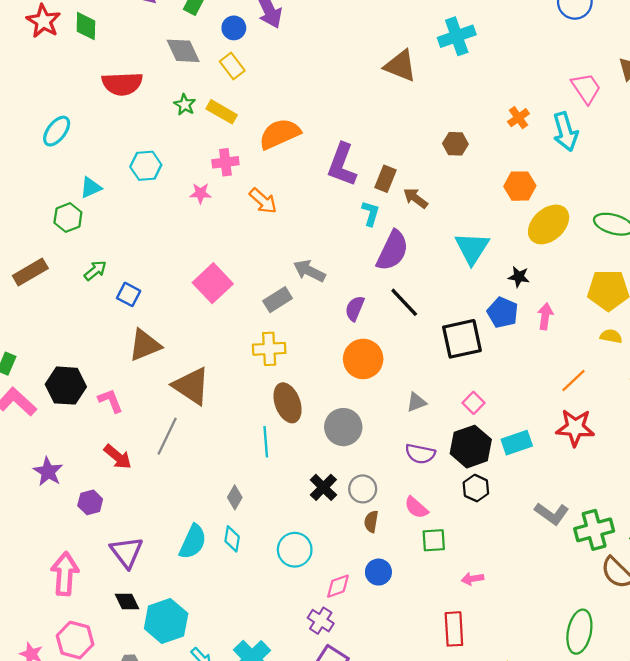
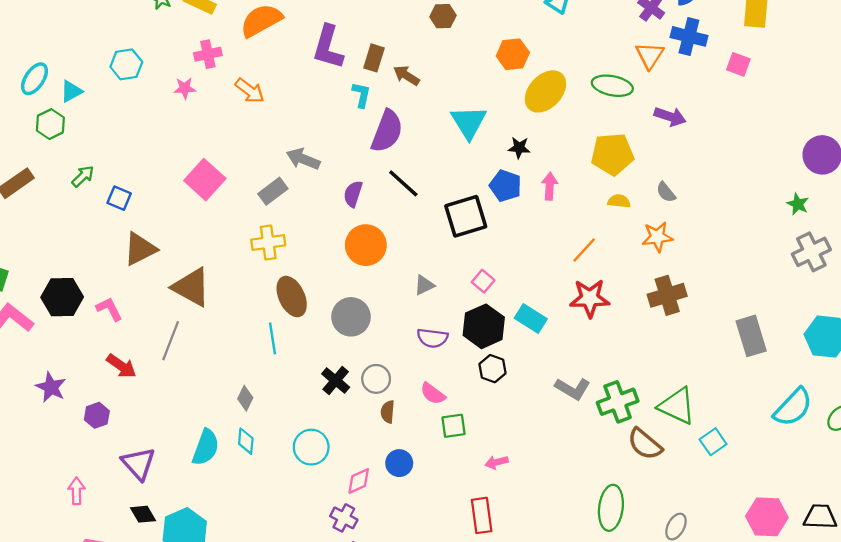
cyan ellipse: (57, 131) -> (34, 79), moved
cyan rectangle: (517, 443) -> (531, 319), turned 56
pink arrow: (65, 574) -> (77, 491), size x0.6

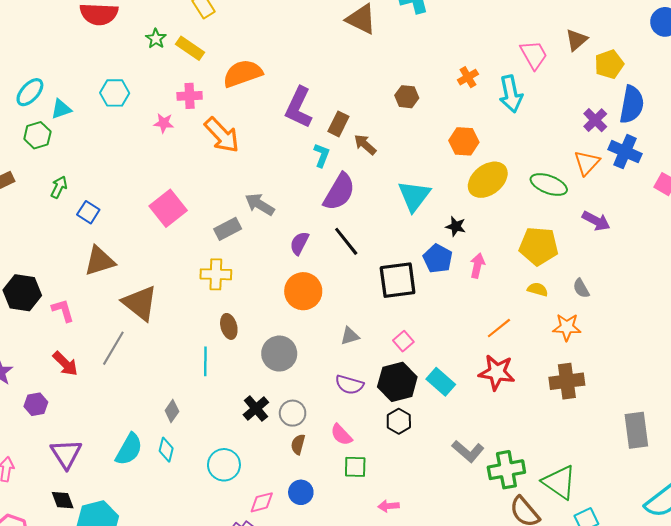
orange arrow: (250, 91) -> (222, 135), size x1.4
green arrow: (83, 176) -> (59, 187), turned -30
brown ellipse: (292, 297) -> (229, 326), size x0.7

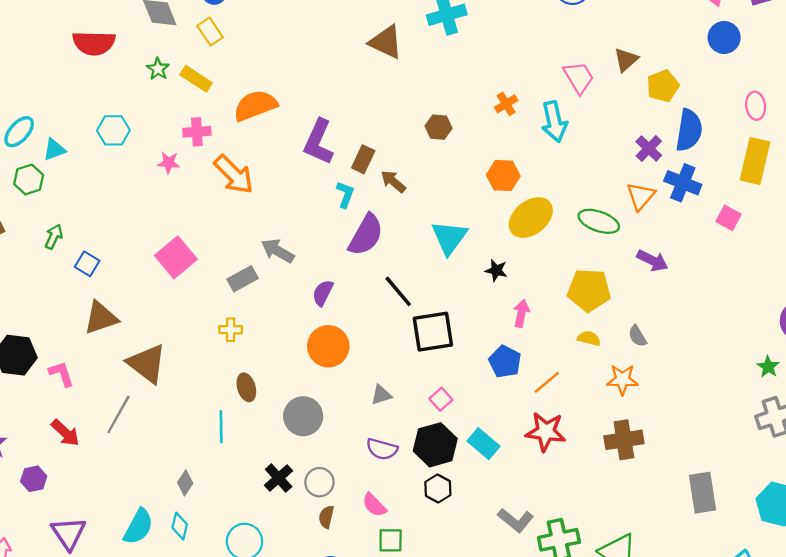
black line: (346, 241) -> (398, 291), moved
blue pentagon: (438, 259) -> (505, 362), moved
yellow cross: (216, 274) -> (231, 330), size x0.7

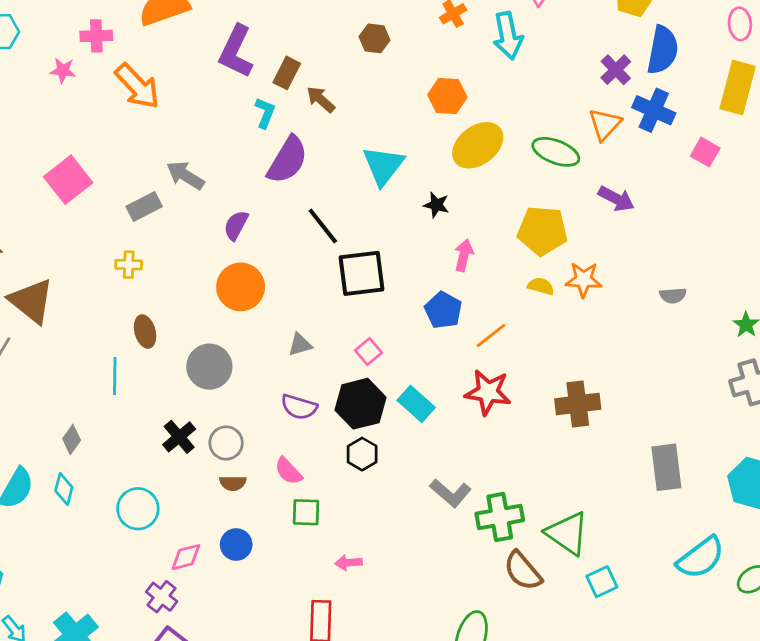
gray semicircle: (637, 336) -> (673, 296), moved, turned -65
orange star: (622, 380) -> (584, 280), moved
brown semicircle: (326, 517) -> (233, 483), turned -105

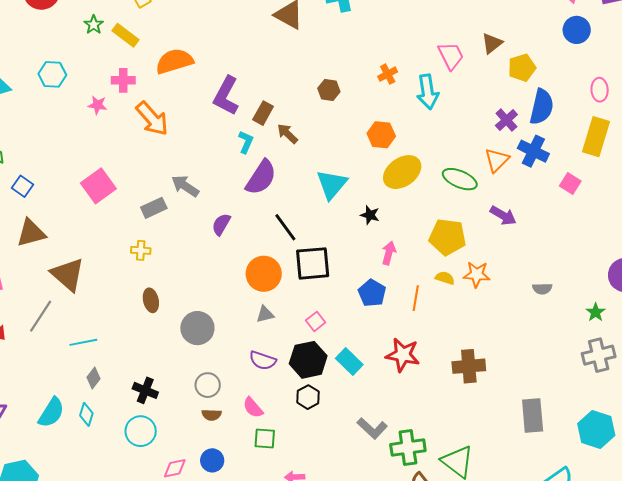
orange circle: (241, 287) -> (264, 274), moved
orange line: (491, 335) -> (416, 298), moved, turned -45
cyan line: (115, 376) -> (83, 342), moved, turned 76
black cross: (179, 437) -> (145, 390), moved, turned -30

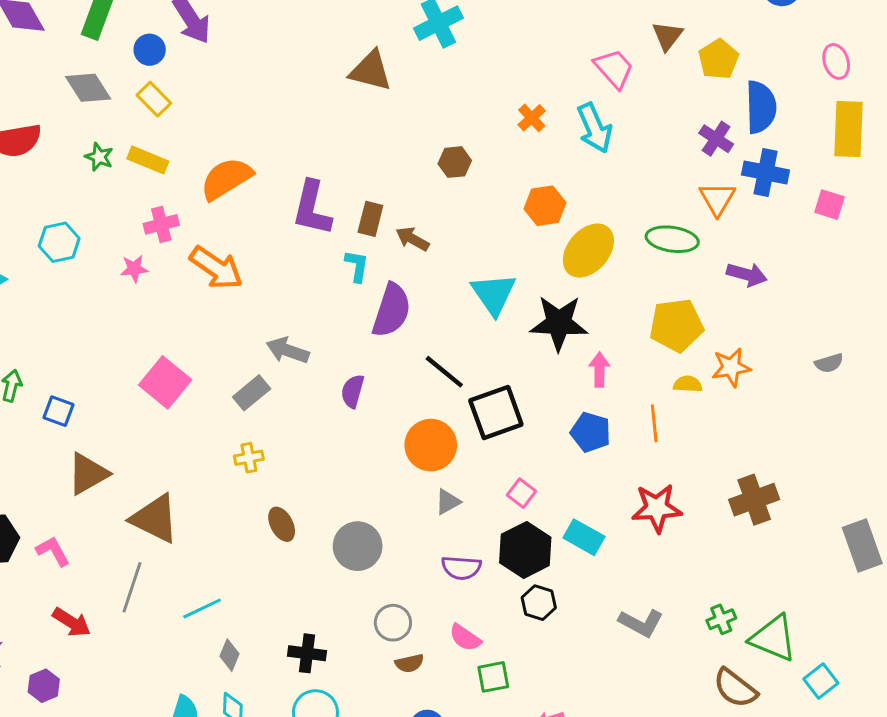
black star: (370, 215) -> (559, 323), size x2.0
green cross: (408, 448) -> (721, 619), moved, size x0.6

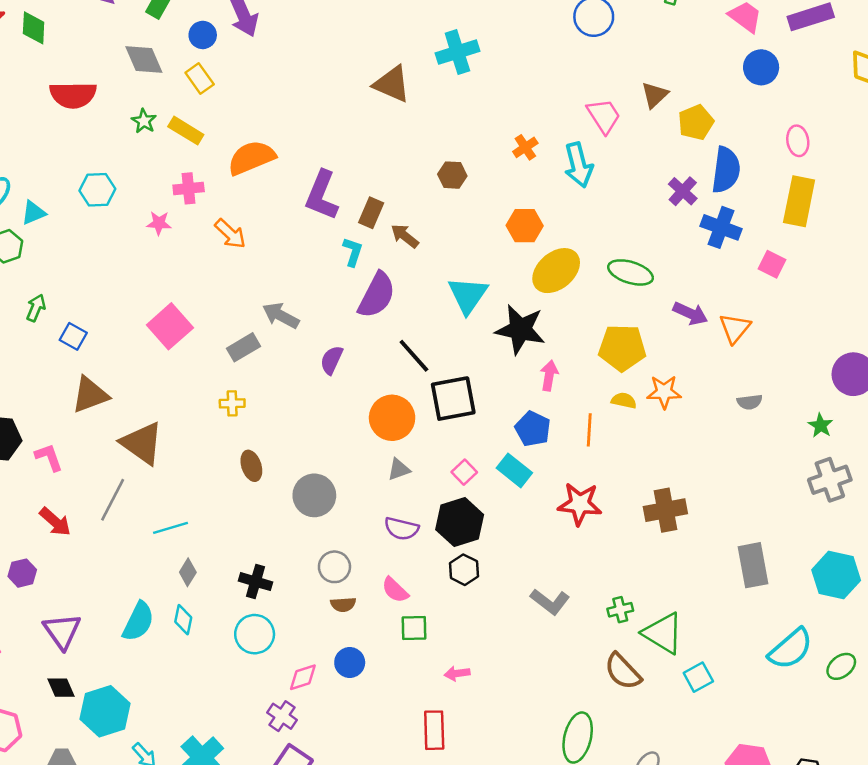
orange triangle: (717, 199) -> (735, 328), moved
orange arrow: (216, 268) -> (230, 234), size x0.7
cyan rectangle: (584, 537) -> (514, 470), moved

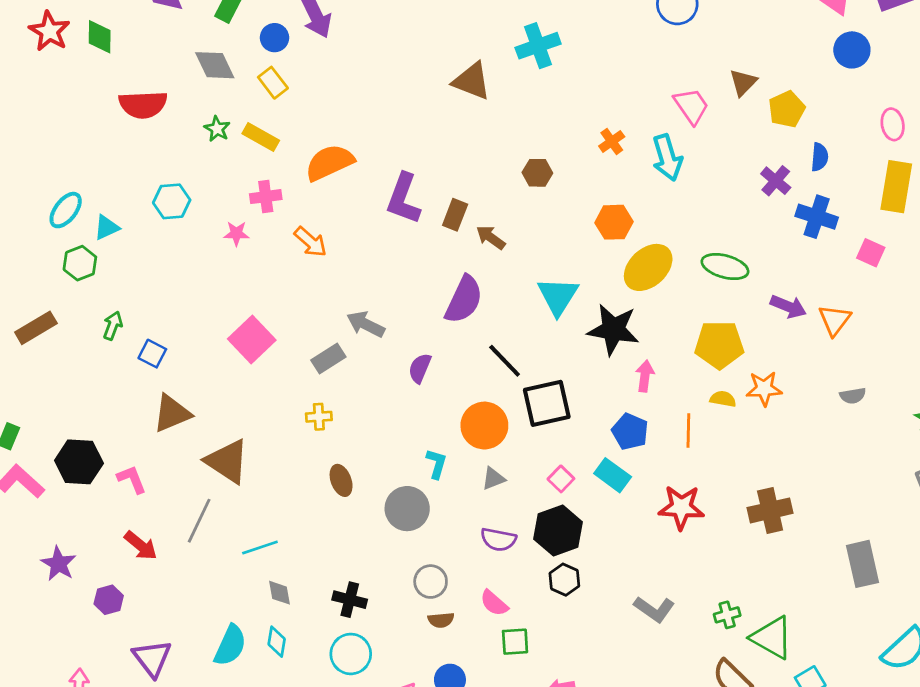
blue semicircle: (726, 170) -> (820, 157), size x0.6
cyan L-shape: (353, 252) -> (437, 464), moved
gray diamond: (188, 572) -> (280, 593), turned -40

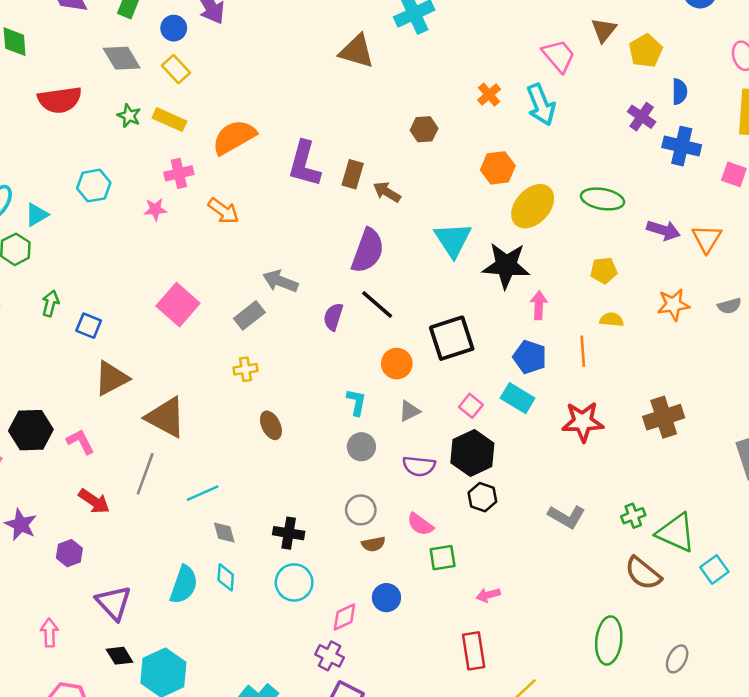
yellow pentagon: (719, 345) -> (604, 271), size x0.6
black line: (505, 361) -> (377, 305), moved
orange star: (764, 389) -> (673, 305), moved
orange circle: (484, 426) -> (397, 364), size x0.7
gray circle: (407, 509) -> (361, 447), moved, size x0.7

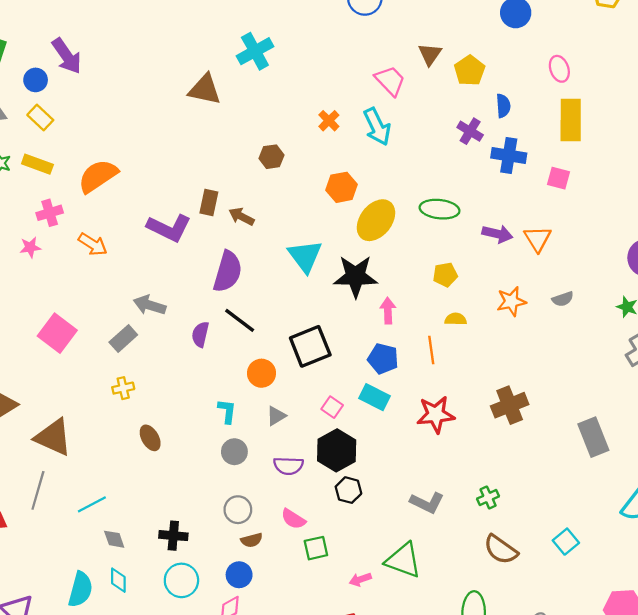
purple L-shape: (304, 164) -> (169, 228), moved, turned -75
green triangle: (676, 533) -> (403, 560), moved
blue circle: (386, 598) -> (239, 575), moved

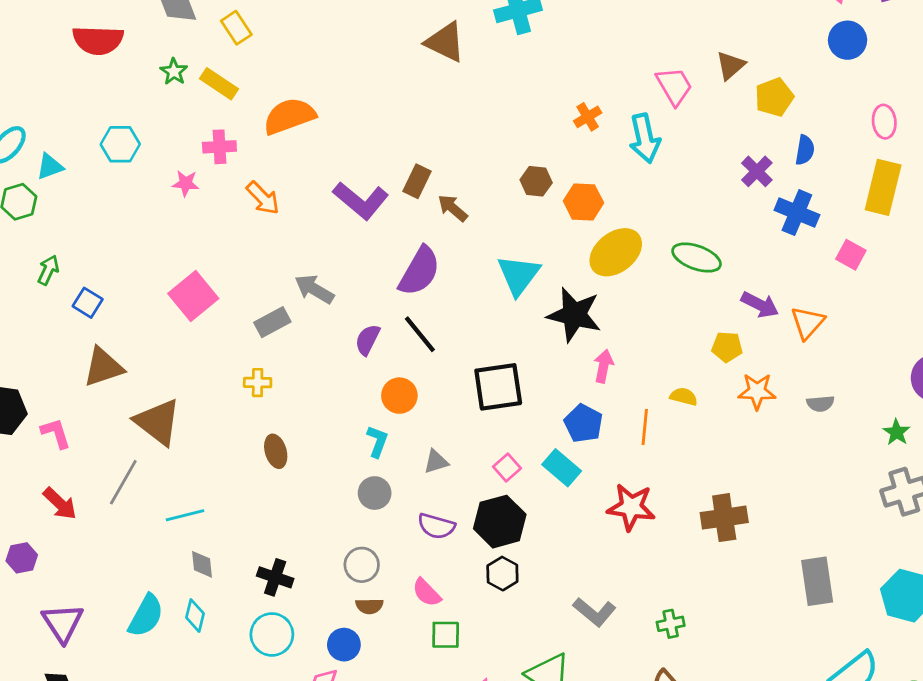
brown hexagon: (272, 157) -> (536, 181), moved
yellow pentagon: (445, 275) -> (727, 347), moved
orange circle: (262, 373) -> (399, 396), moved

